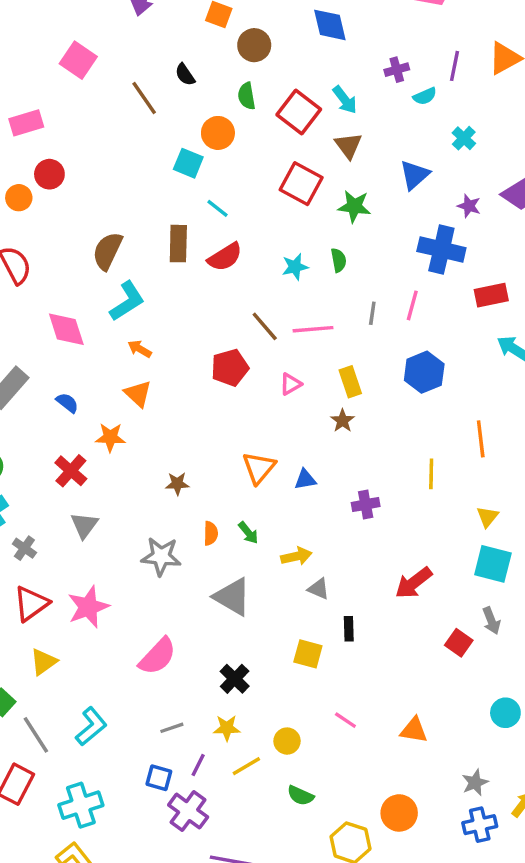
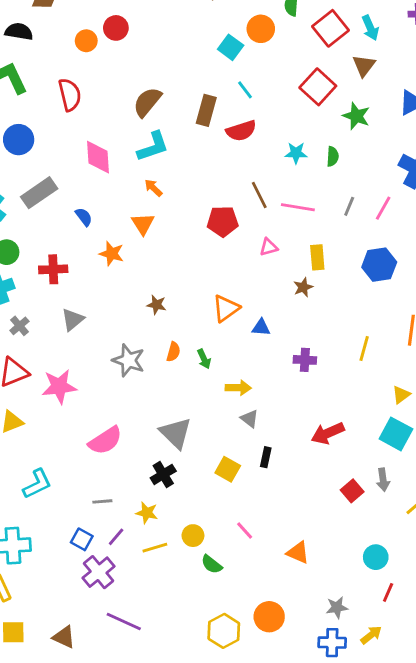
red cross: (71, 471) -> (53, 269), moved, turned 32
gray triangle: (232, 597) -> (176, 433), moved
green semicircle: (300, 796) -> (212, 564), moved

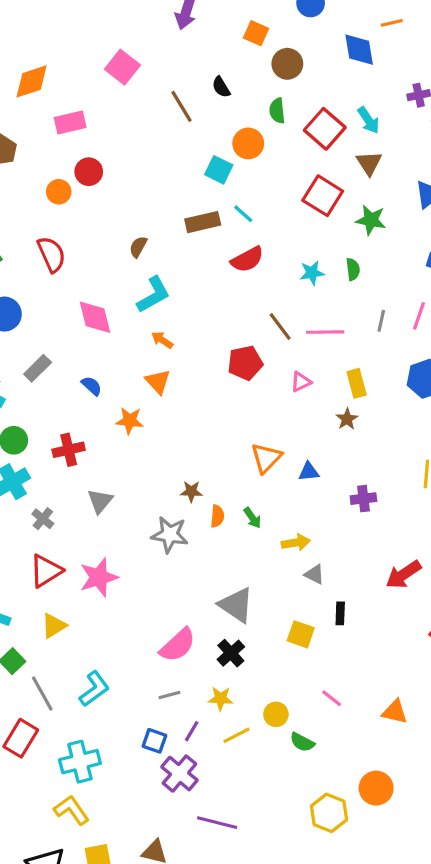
brown semicircle: (147, 102) -> (138, 247), size x0.6
brown rectangle: (206, 110) -> (203, 222), moved, turned 72
gray rectangle: (39, 193) -> (38, 368), size x0.7
brown star: (157, 305) -> (191, 491), moved
pink semicircle: (105, 441) -> (178, 645), moved

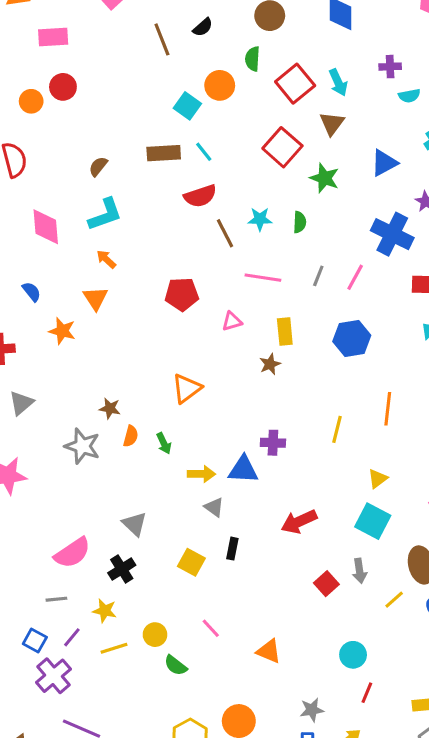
black semicircle: (221, 87) -> (203, 27), turned -110
brown line: (280, 326) -> (225, 233), moved
blue triangle: (309, 472) -> (243, 470), moved, size x1.5
gray triangle: (236, 605) -> (135, 524), size x0.7

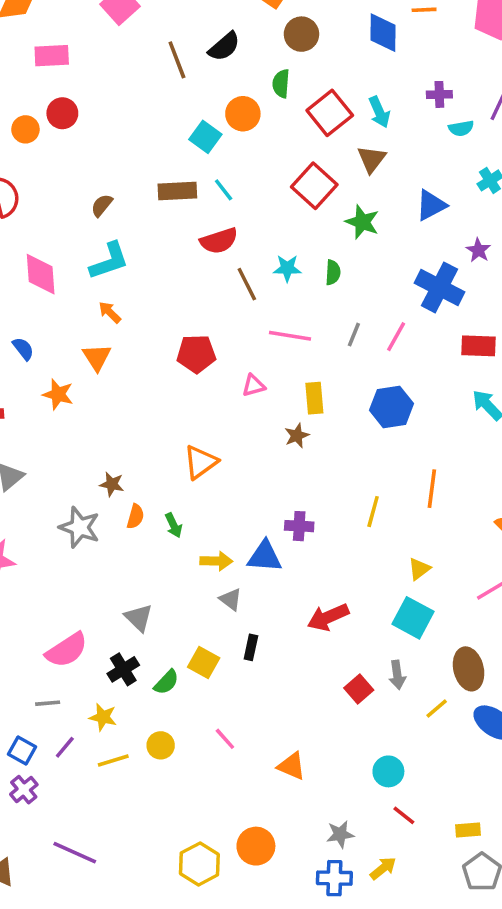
black semicircle: (203, 27) -> (224, 47), size x1.4
green semicircle: (176, 665) -> (166, 682), moved, turned -85
purple cross: (53, 676) -> (24, 790), moved, size x0.7
red line: (367, 693) -> (404, 815), turned -75

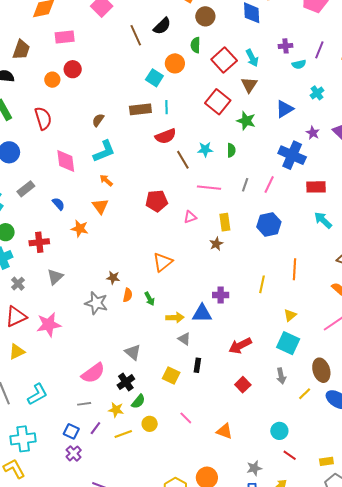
cyan line: (224, 190) -> (167, 107), turned 40
green semicircle: (166, 682) -> (138, 401), moved
red square: (359, 689) -> (243, 385), moved

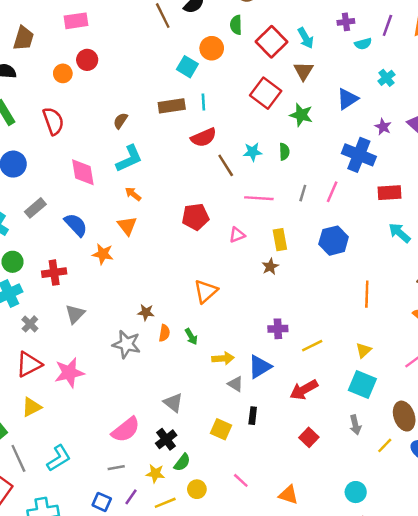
blue semicircle: (58, 204) -> (76, 225), size x1.5
yellow line: (262, 284) -> (312, 346), moved, turned 54
blue triangle: (202, 313) -> (260, 367), moved, turned -30

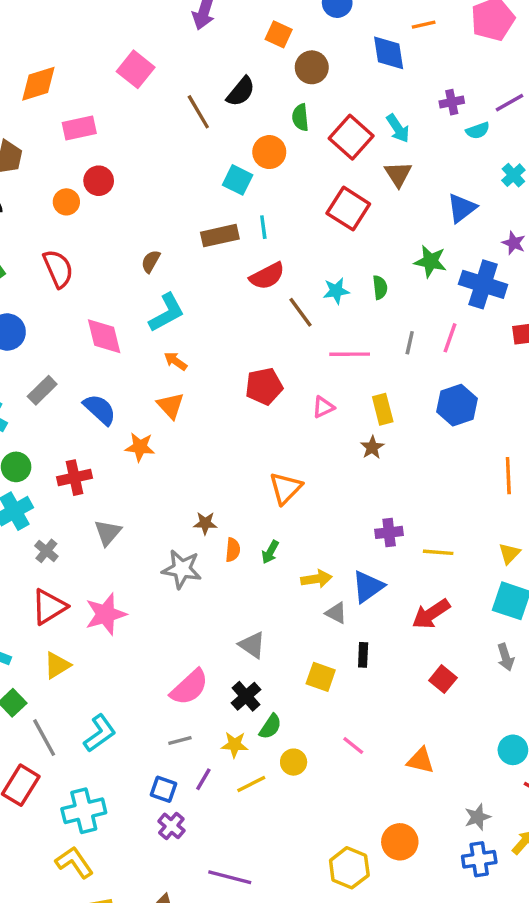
purple line: (387, 25) -> (509, 103), turned 45
green star: (301, 115) -> (430, 261), moved
green arrow: (191, 337) -> (270, 552), turned 63
yellow line: (312, 346) -> (438, 552), turned 35

